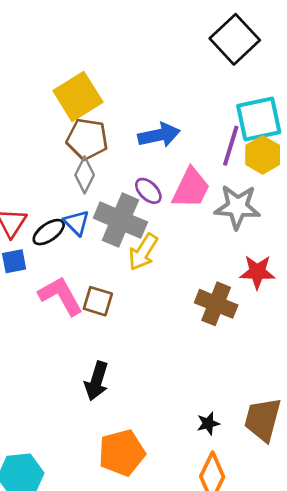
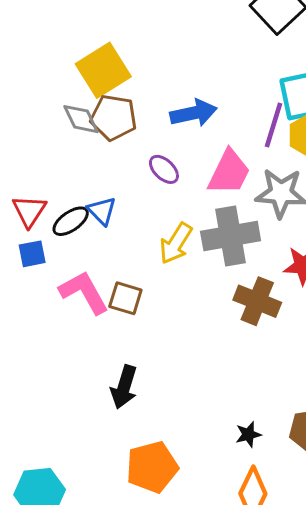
gray diamond: (85, 175) -> (81, 119), moved, turned -52
purple ellipse: (148, 191) -> (164, 169), moved
gray cross: (120, 220) -> (231, 236), moved, turned -33

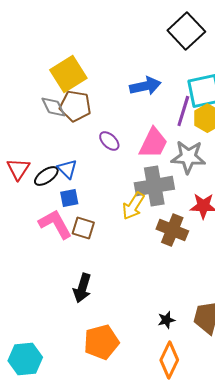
blue arrow: (194, 113) -> (145, 86), moved
yellow arrow: (176, 243) -> (133, 206), moved
blue square: (32, 254) -> (69, 198), moved

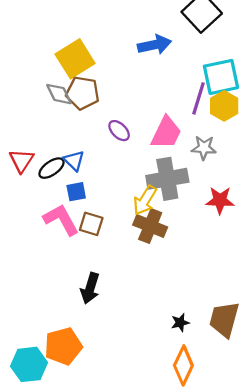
blue arrow: (145, 86) -> (154, 45), moved
gray star: (188, 157) -> (204, 148), size x0.7
brown cross: (172, 230) -> (150, 226), moved
orange pentagon: (101, 342) -> (63, 346), moved

